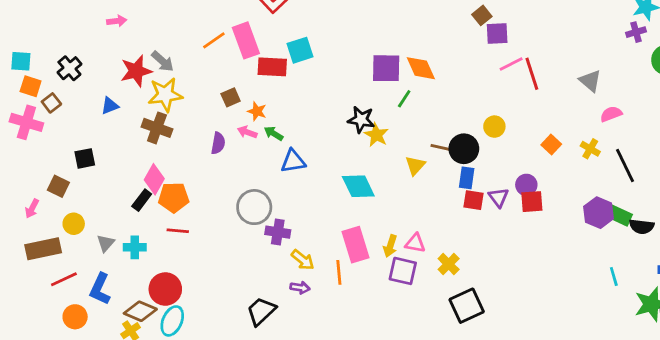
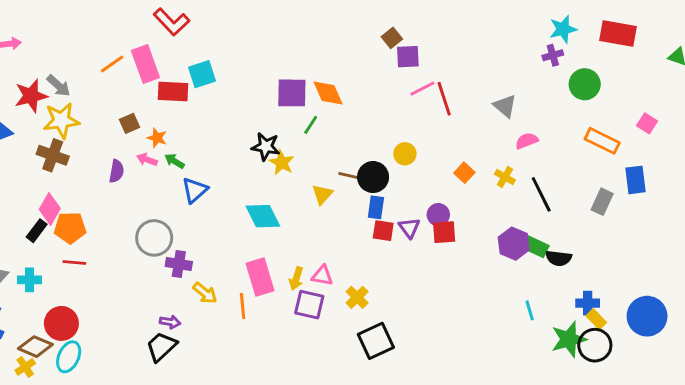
blue triangle: (293, 161) -> (195, 190), turned -32
purple arrow: (300, 288) -> (170, 322), moved

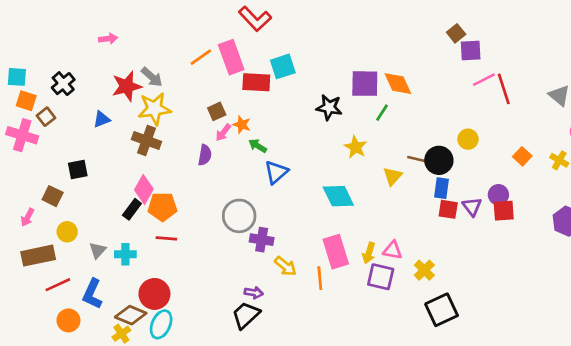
black star: (266, 147) -> (329, 107), moved
pink arrow: (147, 160) -> (223, 133), moved, turned -72

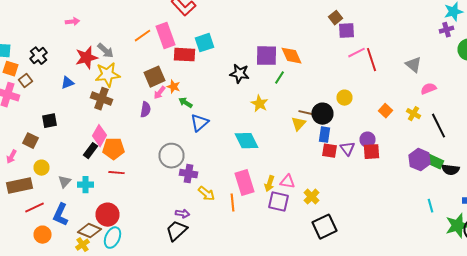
brown square: (217, 111) -> (154, 77), size x1.5
yellow triangle: (393, 176) -> (298, 124), moved

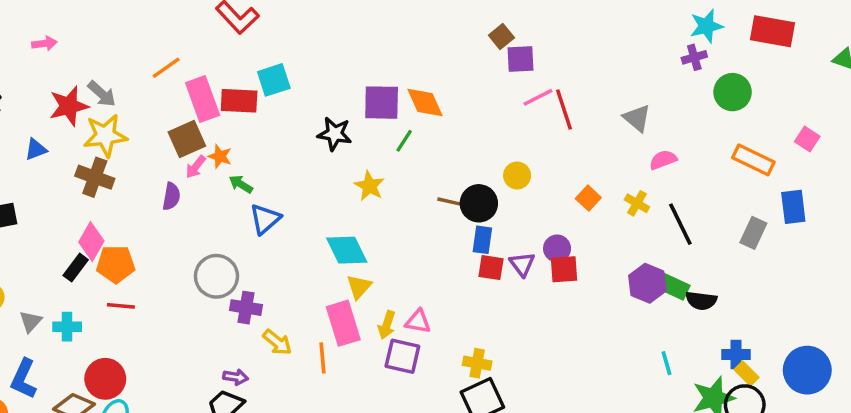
pink rectangle: (166, 36) -> (203, 99), moved
yellow triangle: (298, 124) -> (359, 287), moved
yellow cross: (312, 197) -> (477, 363), moved, turned -35

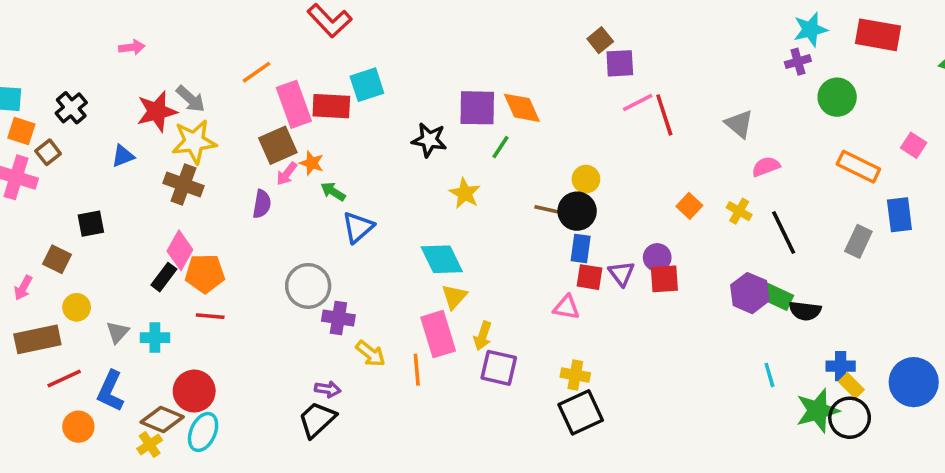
yellow circle: (517, 176) -> (586, 179), moved
pink triangle: (418, 321) -> (566, 307), moved

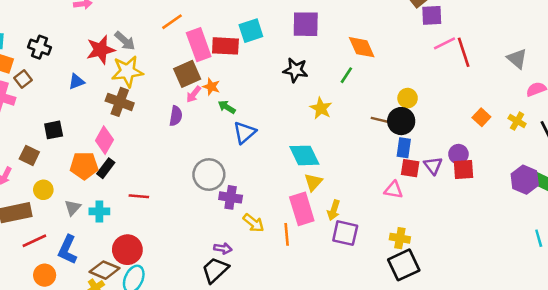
black cross: (71, 108) -> (39, 47), turned -30
purple square: (477, 108) -> (306, 24), moved
pink diamond: (180, 250) -> (104, 140), moved
orange pentagon: (205, 273) -> (84, 166), moved

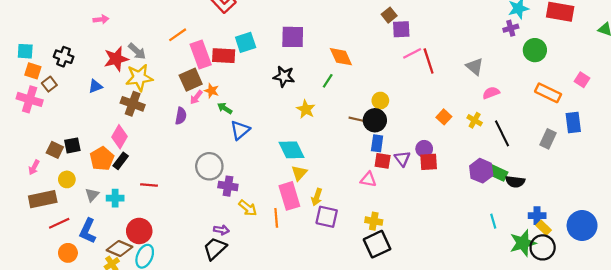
black square: (54, 130) -> (72, 145), moved
orange pentagon: (84, 166) -> (102, 159), turned -30

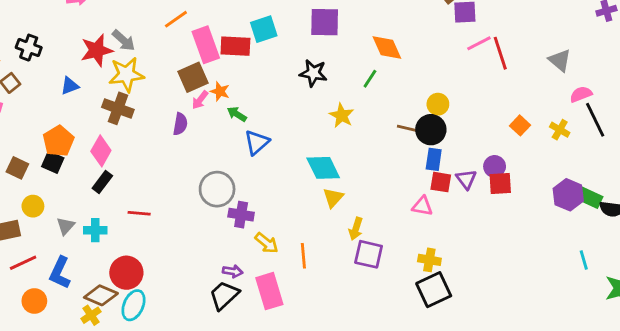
black line: (502, 133) -> (595, 120), moved
black square: (72, 145) -> (53, 162), moved, turned 35
orange pentagon: (102, 159) -> (58, 141), moved
pink rectangle: (289, 196) -> (269, 291), moved

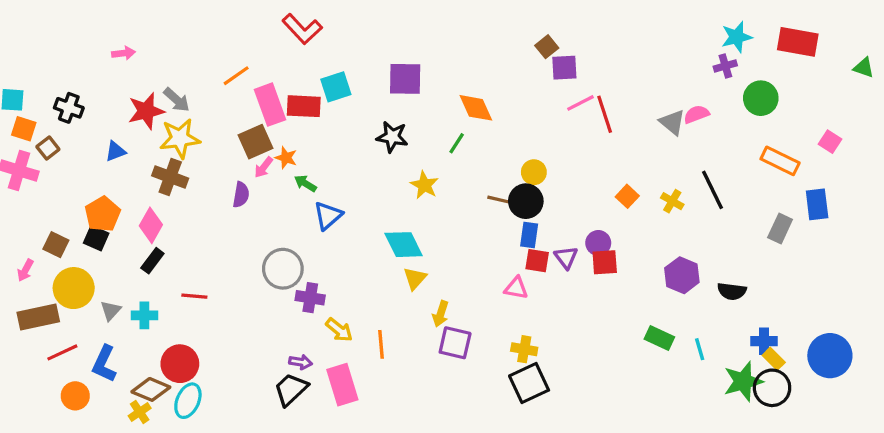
pink semicircle: (581, 94) -> (696, 114), moved
green rectangle: (589, 198) -> (659, 338), moved
yellow circle: (33, 206) -> (74, 288), size x1.6

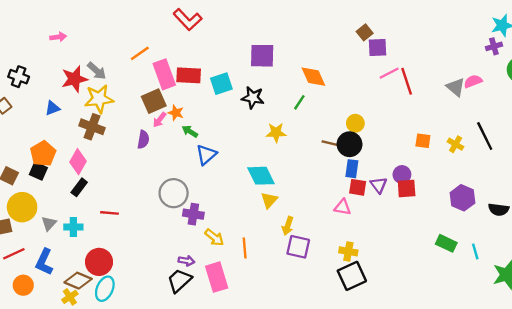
cyan square: (336, 87) -> (221, 84), moved
yellow star: (424, 185) -> (276, 133), turned -30
orange square: (627, 196) -> (423, 141), turned -35

